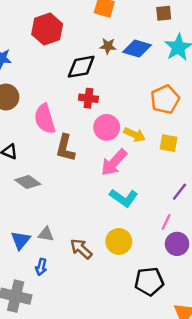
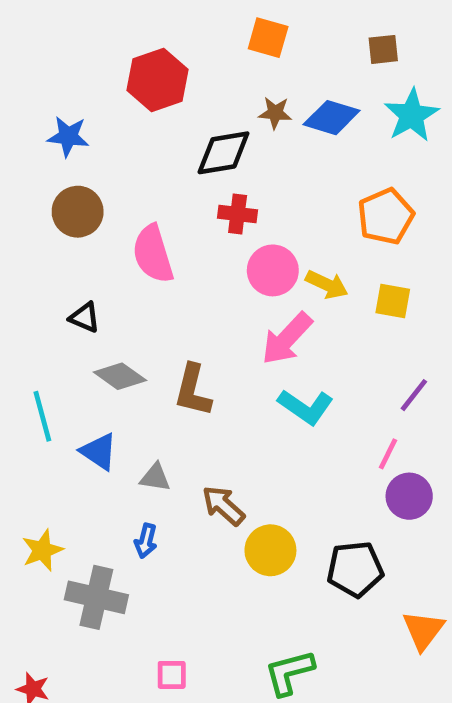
brown L-shape: (65, 148) -> (193, 390), moved
blue triangle: (20, 240) -> (99, 452), moved, turned -35
yellow circle: (119, 241) -> (270, 550), moved

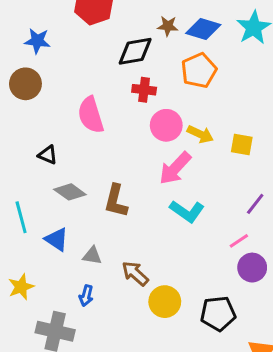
brown circle: (78, 212) -> (25, 84), moved
orange pentagon: (386, 216) -> (199, 70), moved
pink line: (388, 454) -> (239, 241), turned 30
yellow star: (42, 550) -> (21, 287), moved

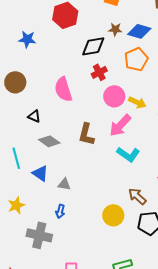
brown circle: (25, 84) -> (15, 82), moved
red cross: (144, 90) -> (99, 72), turned -35
brown L-shape: (116, 201) -> (86, 134), moved
brown arrow: (135, 273) -> (137, 196), moved

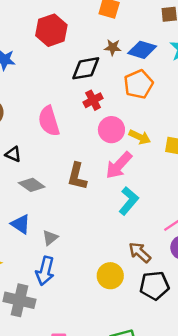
cyan L-shape: (128, 154) -> (129, 201), turned -85
gray triangle: (64, 184) -> (50, 238), turned -48
blue arrow: (60, 211) -> (45, 271), size x1.6

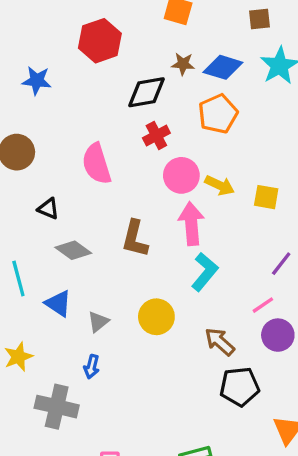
pink arrow: (119, 165) -> (191, 224), turned 132
blue arrow: (45, 271) -> (92, 367), size x0.6
yellow circle: (110, 276) -> (156, 317), moved

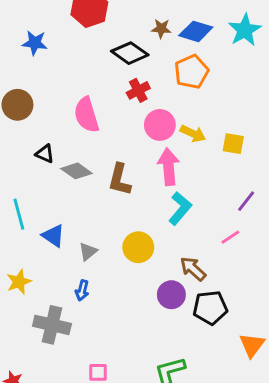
black diamond: (146, 92) -> (130, 53), turned 45
gray diamond: (73, 250) -> (76, 171), moved
purple circle: (278, 335) -> (171, 295), moved

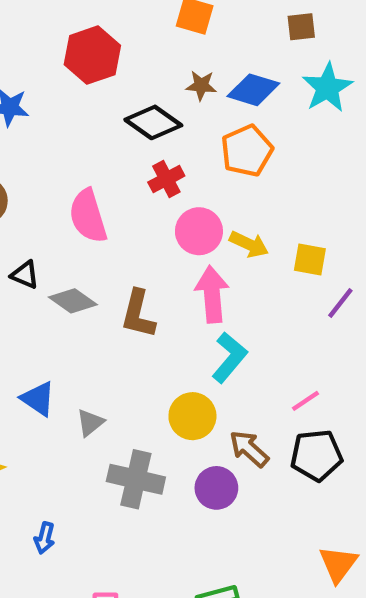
purple line: (246, 201) -> (340, 303), moved
yellow circle: (138, 247) -> (192, 416), moved
blue arrow: (82, 290) -> (45, 538), moved
black pentagon: (210, 308) -> (316, 455), moved
gray cross: (52, 325) -> (136, 479), moved

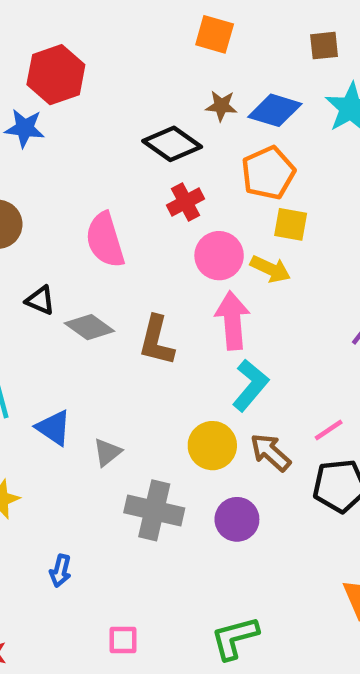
red hexagon: (92, 55) -> (56, 75), moved
yellow square: (310, 260) -> (291, 224), moved
brown arrow: (249, 449) -> (270, 452), moved

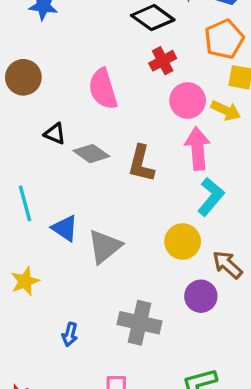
gray triangle: (107, 452) -> (105, 246), size x1.6
brown arrow: (270, 452) -> (227, 265), moved
gray cross: (154, 510) -> (139, 323), moved

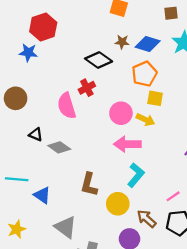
red cross: (163, 61) -> (87, 88), moved
pink arrow: (198, 149) -> (127, 144), turned -85
brown L-shape: (141, 164) -> (89, 185), moved
cyan line: (25, 203) -> (17, 179), turned -70
gray triangle: (105, 246) -> (66, 227), moved, turned -45

